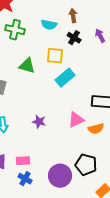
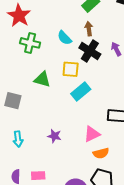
cyan semicircle: (49, 25) -> (65, 38), turned 35
black cross: (74, 38) -> (90, 51), size x1.5
orange semicircle: (96, 129) -> (101, 153), moved

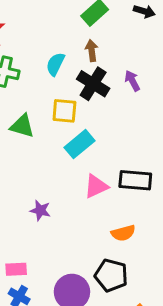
cyan semicircle: (65, 38) -> (55, 64), turned 70
pink triangle: (92, 134) -> (96, 186), moved
orange semicircle: (101, 153) -> (123, 233), moved

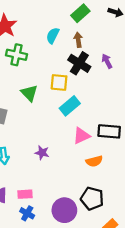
cyan semicircle: (55, 64) -> (53, 36), moved
green triangle: (22, 126) -> (29, 93), turned 30
orange semicircle: (123, 233) -> (94, 161), moved

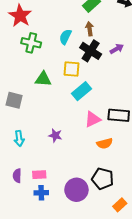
cyan semicircle: (53, 36) -> (65, 37), moved
purple arrow: (107, 61) -> (117, 49), turned 88
green triangle: (29, 93) -> (43, 79), turned -42
blue cross: (27, 213) -> (41, 193), turned -32

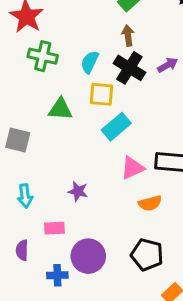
cyan semicircle: (65, 37) -> (90, 62), moved
pink rectangle: (39, 175) -> (54, 228), moved
purple circle: (76, 190) -> (88, 256), moved

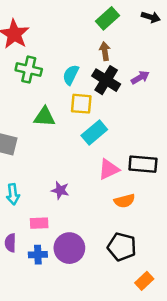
blue cross: (57, 275) -> (38, 255), moved

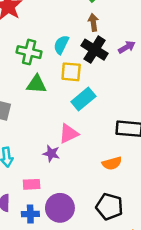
green cross: (29, 70) -> (29, 52), moved
pink triangle: (109, 169) -> (69, 134), moved

